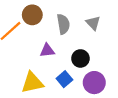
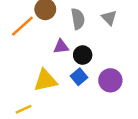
black circle: (80, 58) -> (83, 55), moved

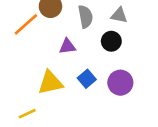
gray triangle: (109, 18) -> (119, 15), turned -35
black circle: (83, 55) -> (111, 41), moved

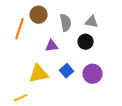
orange line: (26, 24) -> (20, 29), turned -30

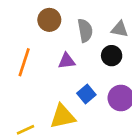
orange line: (20, 29) -> (24, 62), moved
yellow triangle: (39, 74) -> (63, 117), moved

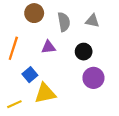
black circle: (112, 56) -> (84, 52), moved
blue square: (86, 94) -> (30, 75), moved

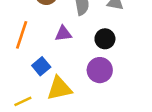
purple circle: (93, 78) -> (100, 70), moved

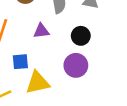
blue square: (41, 66) -> (20, 62), turned 35

